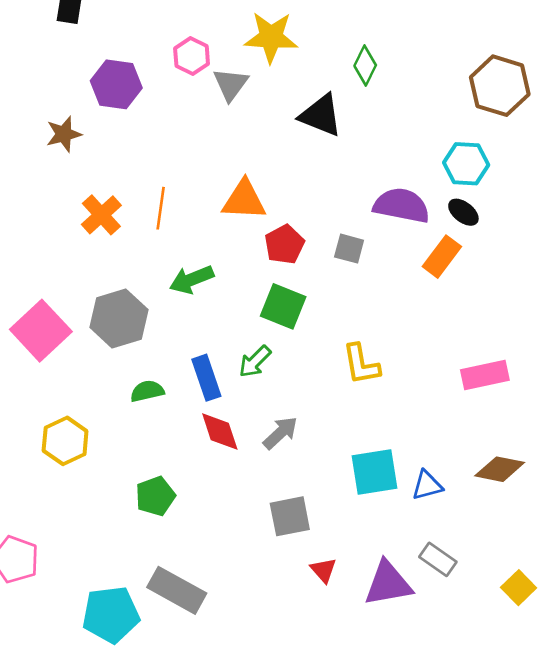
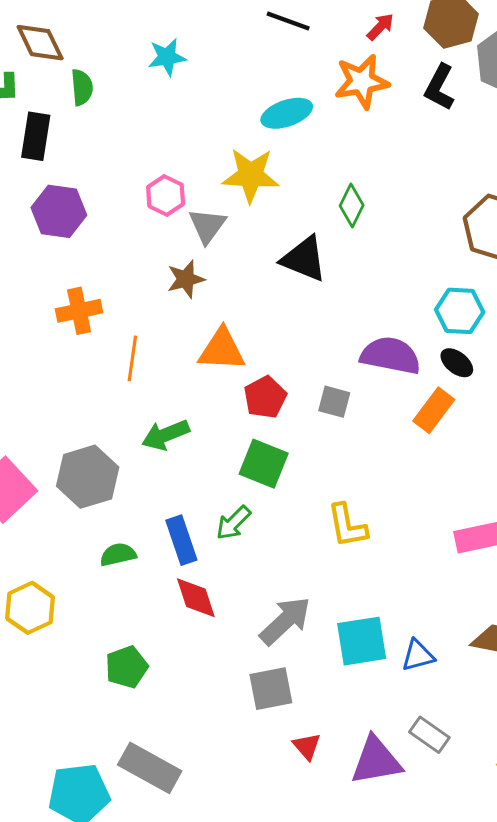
purple hexagon: (116, 84) -> (59, 211), moved
brown star: (64, 134) -> (186, 279), moved
orange cross: (101, 215) -> (79, 311), moved, turned 30
gray arrow: (280, 433) -> (285, 621), moved, size x1.4

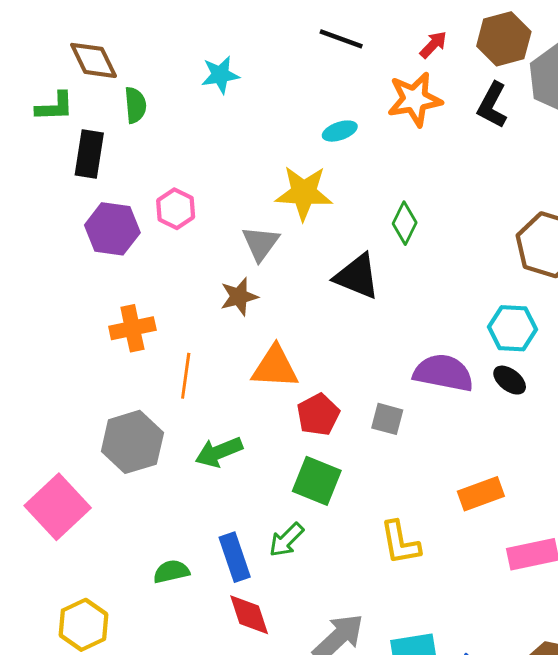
cyan ellipse: (287, 113) -> (340, 131), size x0.7
pink hexagon: (166, 195) -> (176, 209), moved
orange rectangle: (434, 410) -> (481, 494), moved, turned 33
gray hexagon: (88, 477) -> (132, 442), moved

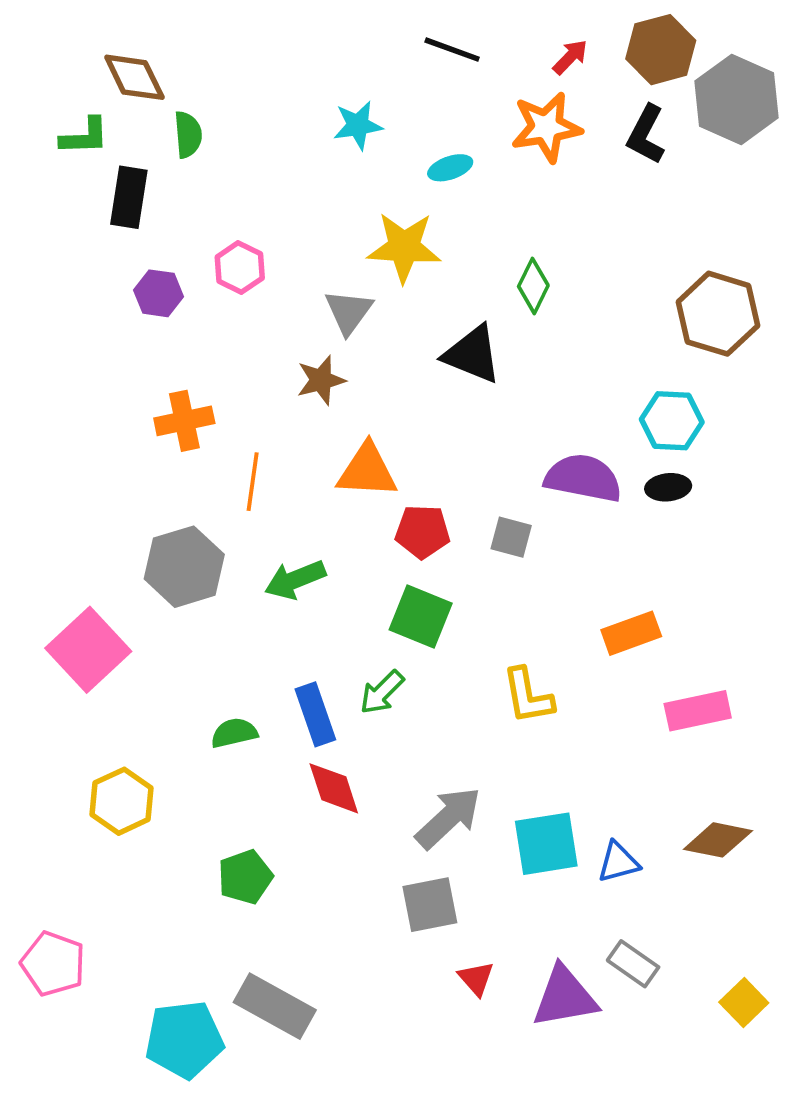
cyan star: (220, 75) -> (358, 125), moved
purple hexagon: (112, 229) -> (158, 293), size x0.7
black ellipse: (510, 380) -> (668, 487), turned -44
red pentagon: (318, 415) -> (423, 532), turned 30

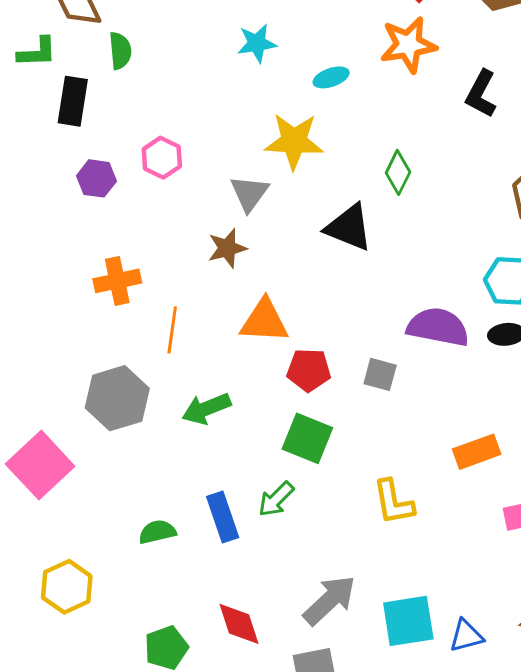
black L-shape: (646, 135) -> (481, 94), moved
red diamond: (334, 788) -> (239, 624), moved

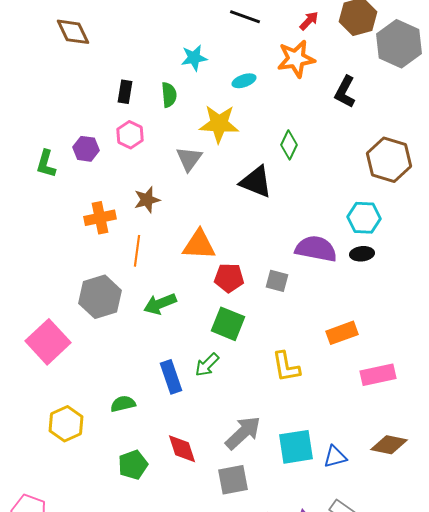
green semicircle: (120, 51) -> (169, 95), moved
green L-shape: (37, 52) -> (46, 164), moved, turned 108
black rectangle: (73, 101) -> (125, 92), moved, size x0.7
brown star: (227, 248) -> (147, 200), moved
green semicircle: (157, 532) -> (123, 404), moved

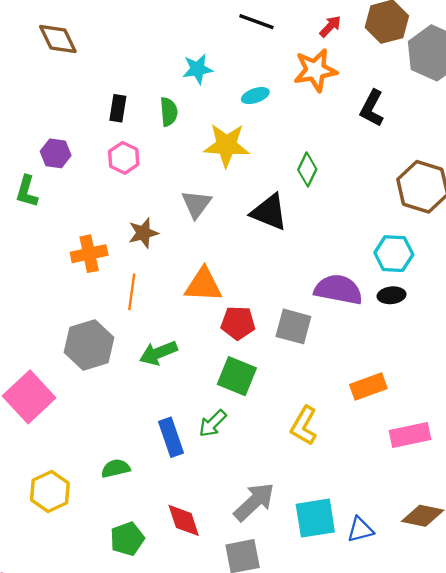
purple hexagon: (86, 149) -> (56, 153), moved
gray triangle: (189, 159) -> (196, 204), moved
gray square: (277, 281) -> (293, 326), size x1.4
yellow L-shape: (286, 367) -> (304, 426), turned 40

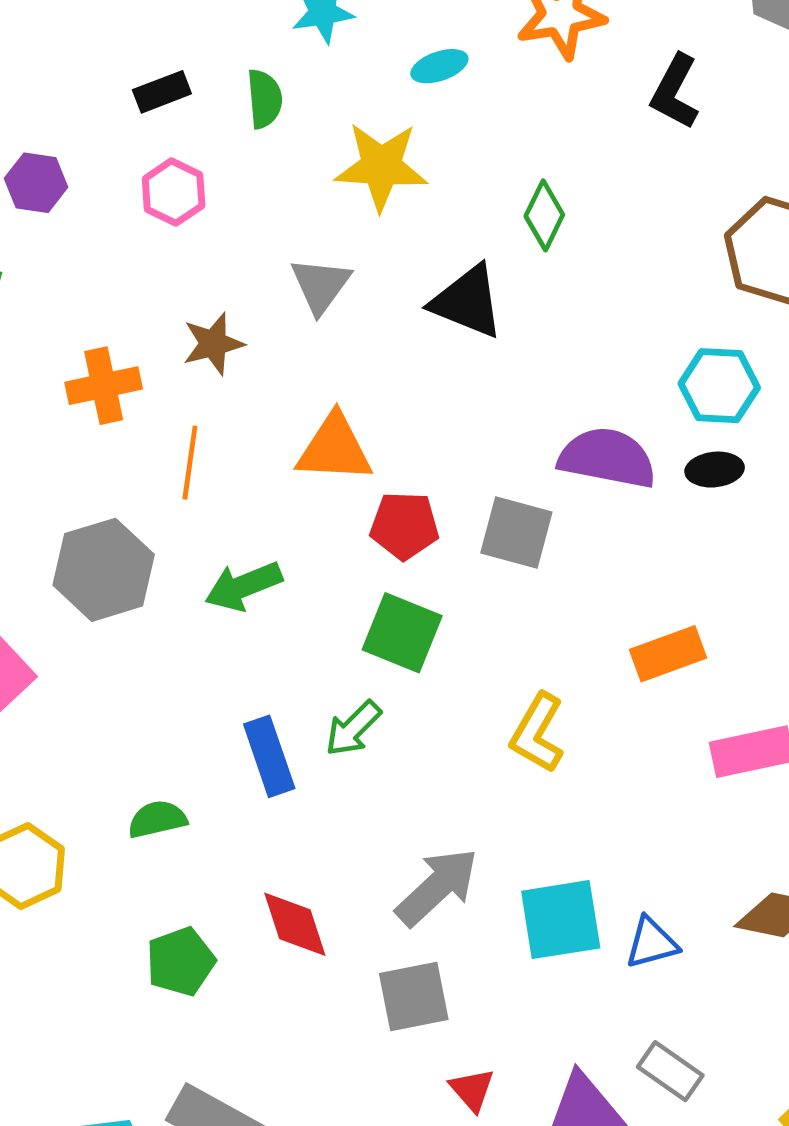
black rectangle: (118, 108) -> (162, 92), turned 60

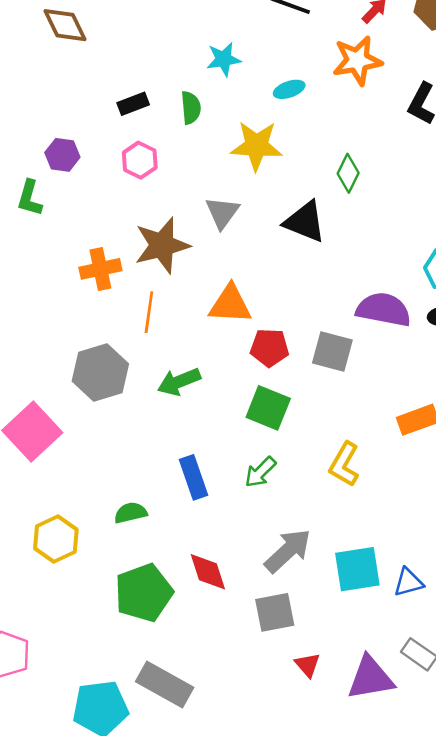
brown star: (213, 344) -> (162, 245), size x1.6
green arrow: (353, 728) -> (260, 472), moved
green pentagon: (181, 962) -> (144, 593), size x1.5

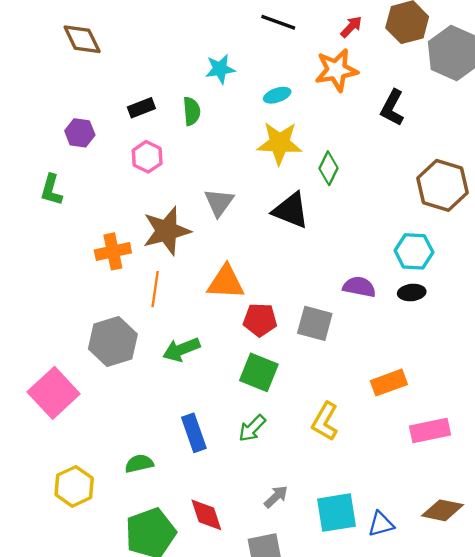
yellow star: (256, 146) -> (279, 143), moved
purple hexagon: (62, 155) -> (80, 133), moved
purple semicircle: (384, 310) -> (359, 287), size x0.7
gray arrow: (288, 551) -> (276, 497), size x0.6

